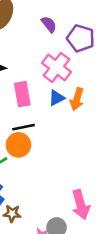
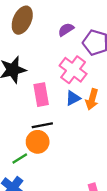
purple semicircle: (49, 24) -> (66, 30), turned -84

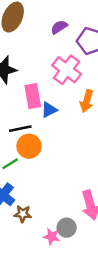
blue triangle: (73, 98) -> (49, 110), moved
black line: (42, 125) -> (20, 129), moved

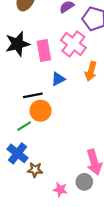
pink rectangle: (33, 96) -> (44, 50), moved
gray circle: (67, 228) -> (84, 182), moved

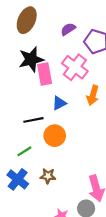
black star: (18, 44) -> (31, 59), moved
orange circle: (41, 111) -> (55, 136), moved
brown star: (35, 170) -> (48, 176), moved

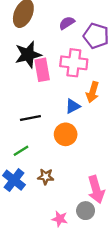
pink cross: (75, 67) -> (74, 63), turned -30
blue triangle: (59, 103) -> (73, 106), moved
orange circle: (55, 136) -> (66, 134), moved

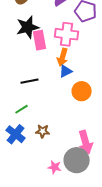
orange arrow: (93, 92) -> (63, 57), moved
orange circle: (66, 134) -> (82, 91), moved
gray circle: (86, 211) -> (77, 160), size x1.6

